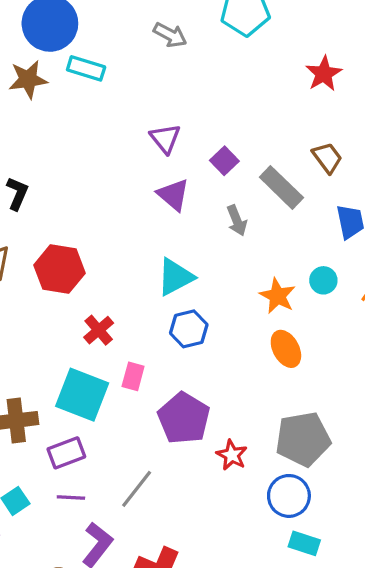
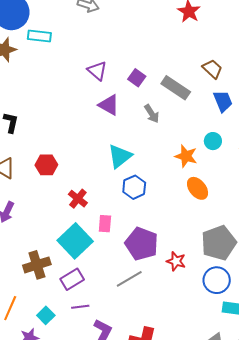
brown trapezoid: (327, 158) -> (212, 69), moved
red hexagon: (60, 269) -> (46, 165), size x0.7
cyan square: (82, 395) -> (75, 241), turned 36
gray line: (137, 489) -> (129, 279), moved, turned 32

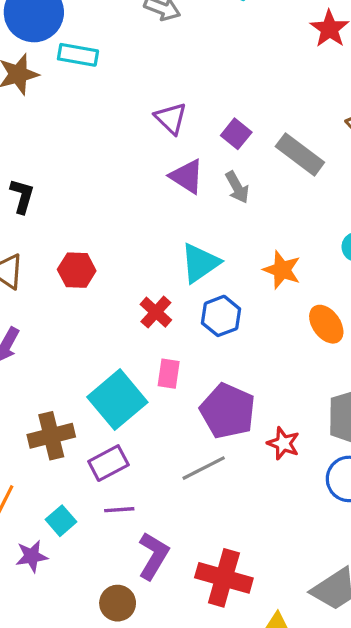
gray arrow: (152, 114) -> (237, 187), moved
orange star: (186, 156) -> (282, 270), moved
red cross: (78, 199) -> (156, 312), moved

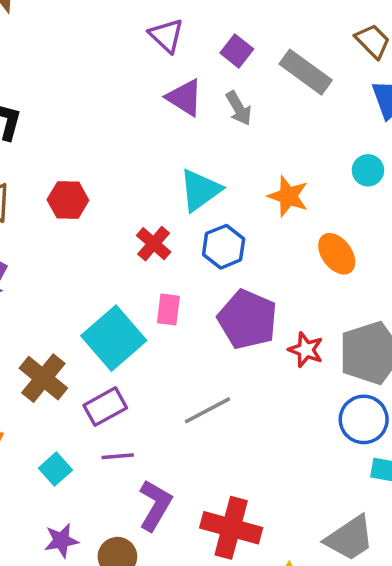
purple pentagon: (228, 411) -> (247, 319), moved
brown cross: (51, 436) -> (43, 378), turned -36
red star: (283, 443) -> (306, 350), moved
purple star: (32, 556) -> (61, 541), moved

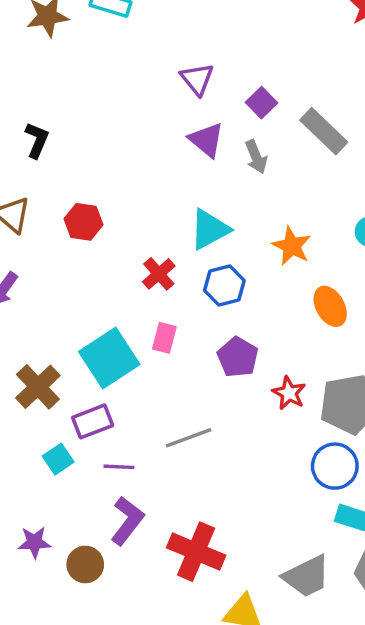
purple pentagon: (247, 319) -> (238, 357), size x0.7
purple line: (118, 456) -> (119, 467), moved
cyan square: (55, 469) -> (58, 459), moved

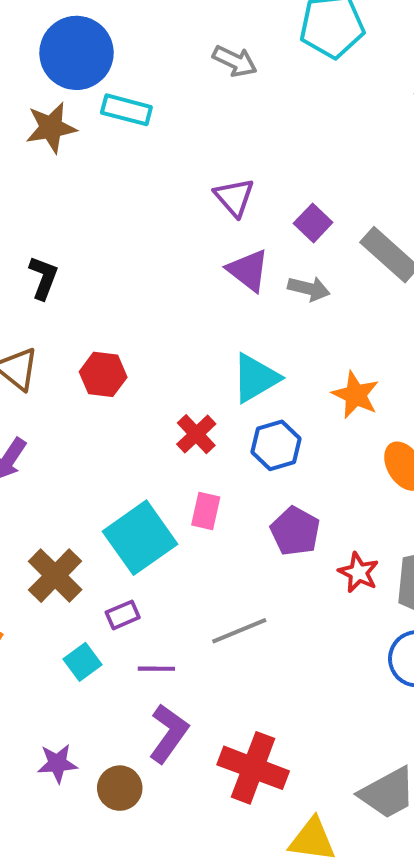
gray arrow: (256, 157) -> (309, 289), turned -52
purple rectangle: (93, 421) -> (123, 615), size x0.7

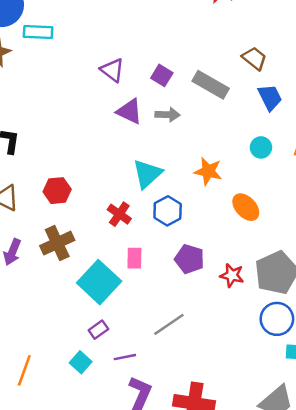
brown cross: (55, 576) -> (57, 243), moved, turned 32

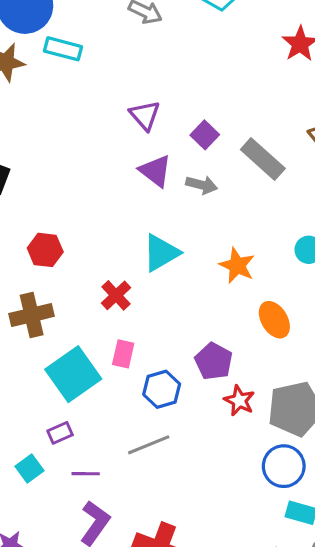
blue hexagon: (168, 211) -> (162, 389), moved
purple pentagon: (190, 259) -> (214, 361), moved

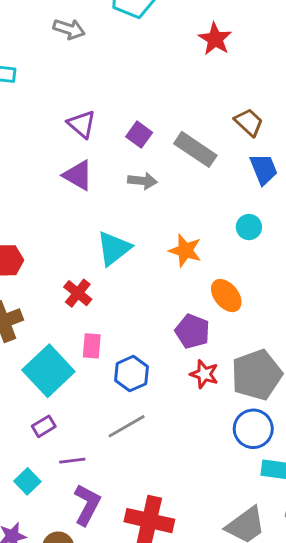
purple triangle: (155, 171) -> (78, 175), moved
purple pentagon: (214, 361) -> (192, 331), moved
cyan square: (30, 469) -> (27, 481), moved

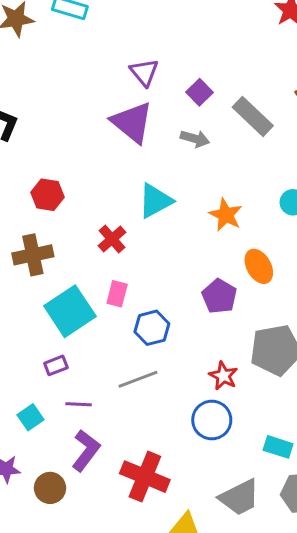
purple triangle: (78, 175) -> (132, 122), size x1.4
red star: (204, 374) -> (223, 376), moved
blue circle: (253, 429) -> (212, 420), moved

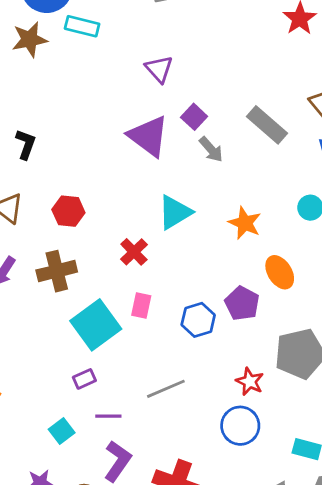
purple triangle: (144, 72) -> (159, 69), moved
purple square: (199, 92) -> (194, 117), moved
gray arrow: (195, 139) -> (211, 149), turned 36
blue hexagon: (152, 328) -> (198, 320), moved

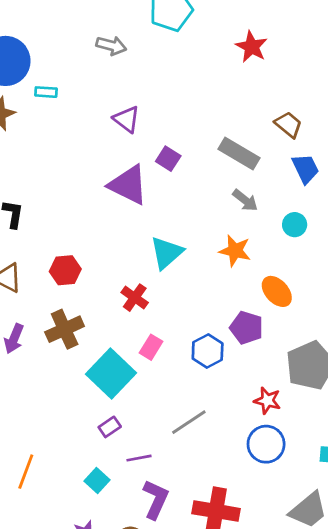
cyan rectangle: (82, 26) -> (46, 92), size x0.7
gray arrow: (211, 149) -> (245, 200), moved
pink rectangle: (141, 306) -> (151, 347), turned 30

